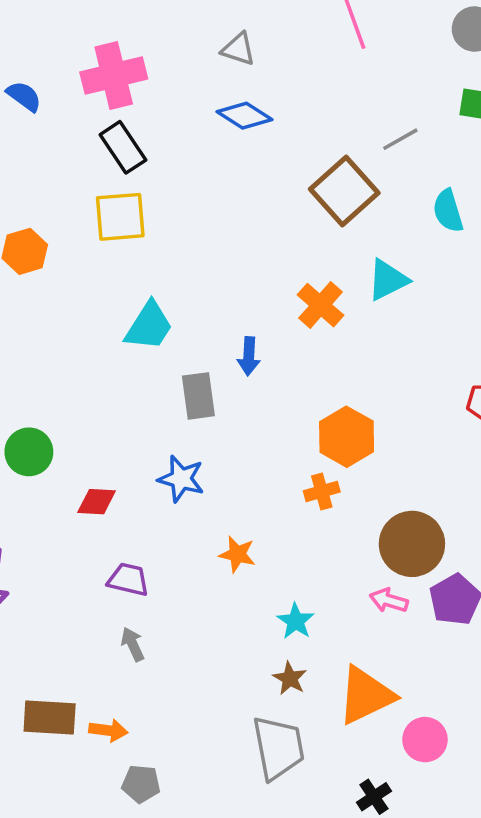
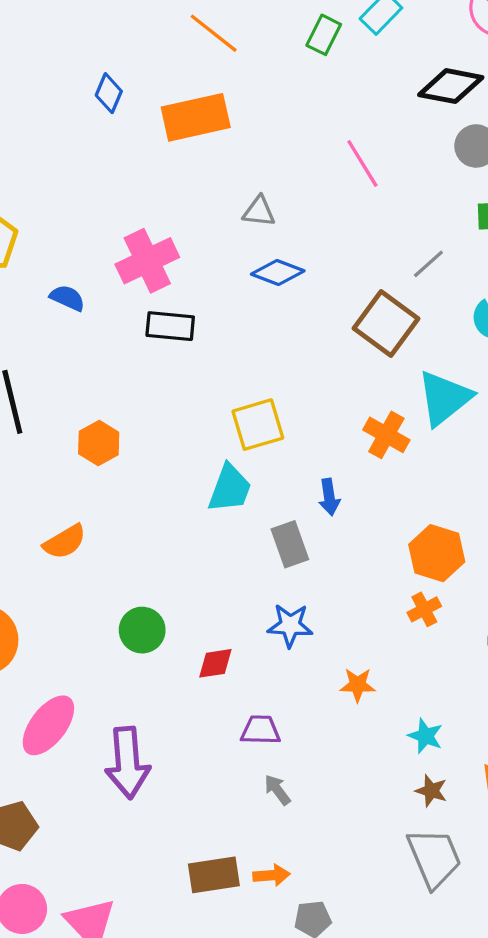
black rectangle: (123, 147) -> (170, 326), turned -39
yellow square: (120, 217) -> (258, 425), moved
cyan triangle: (388, 280) -> (444, 398), size x1.4

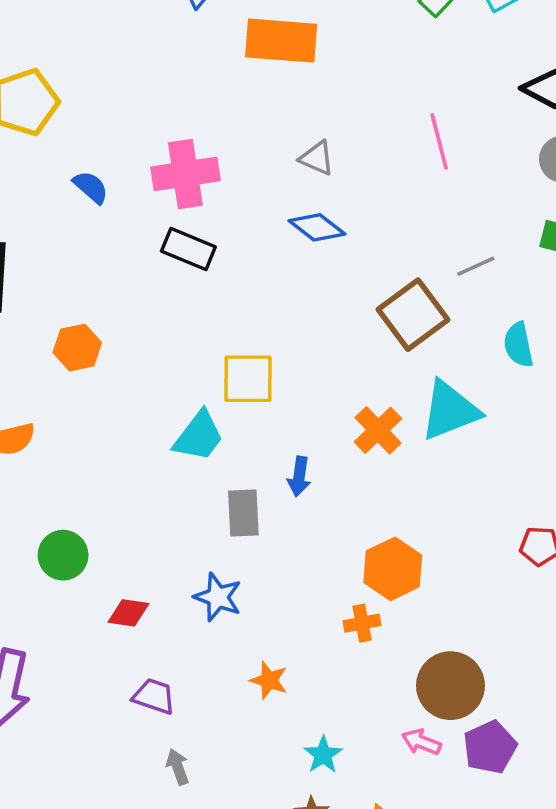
gray arrow: (277, 790) -> (178, 767), moved

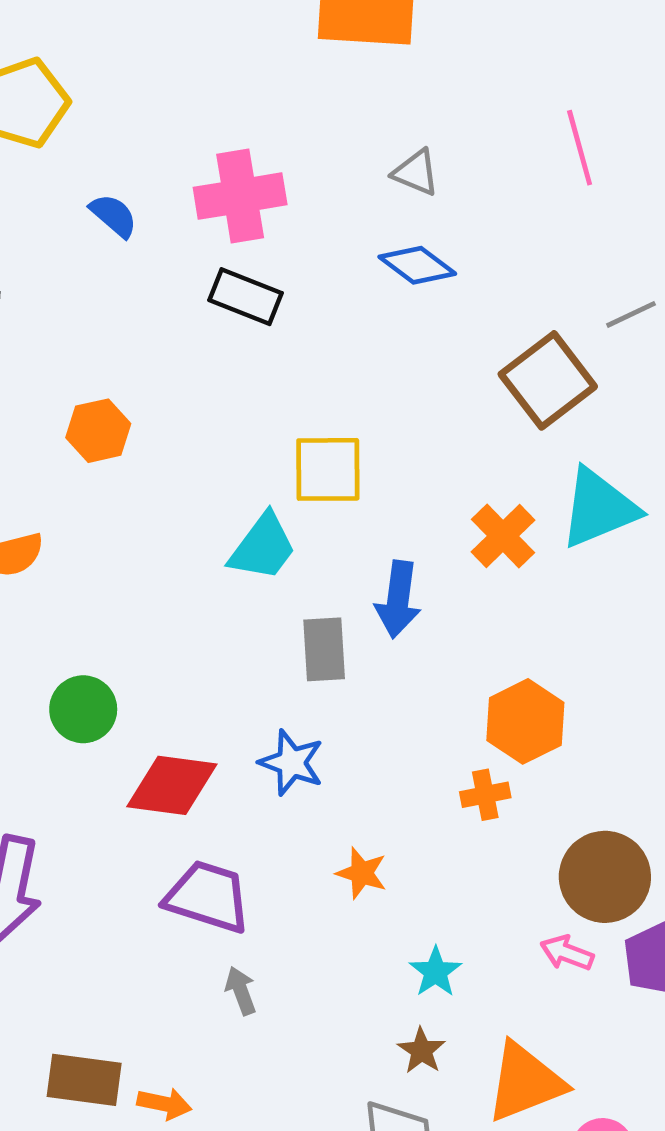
blue arrow: (299, 477) -> (398, 599), size x1.4
red diamond: (128, 613) -> (172, 785), size x1.6
purple trapezoid: (154, 696) -> (208, 897), size x1.5

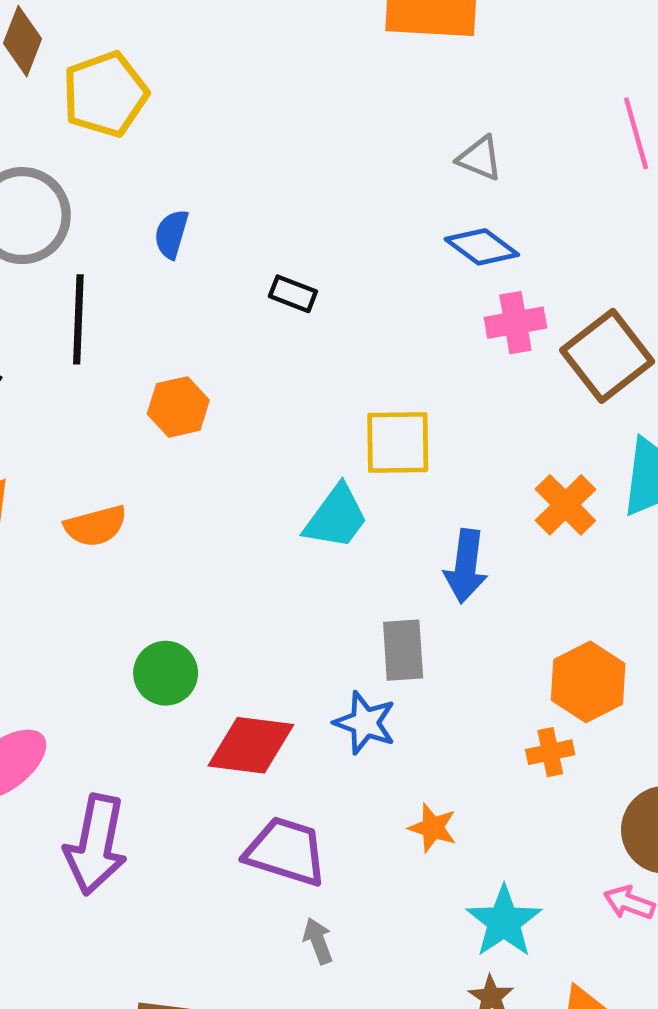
pink cross: (240, 196) -> (515, 323), moved, size x0.7
blue semicircle: (114, 216) -> (171, 234), moved, turned -114
black rectangle: (245, 297) -> (293, 294), moved, size x0.7
gray rectangle: (324, 649) -> (403, 650), moved
cyan star: (435, 972) -> (504, 922), size x1.5

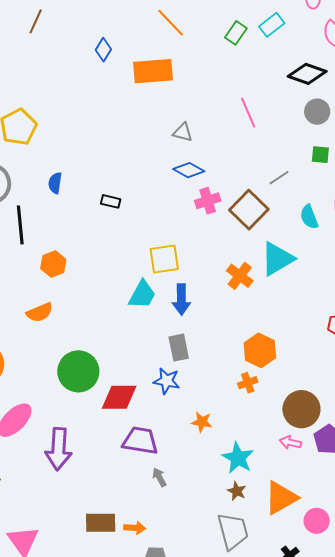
orange hexagon: (178, 407) -> (53, 264), moved
blue arrow: (466, 566) -> (181, 299), moved
green circle: (166, 673) -> (78, 371), size x1.5

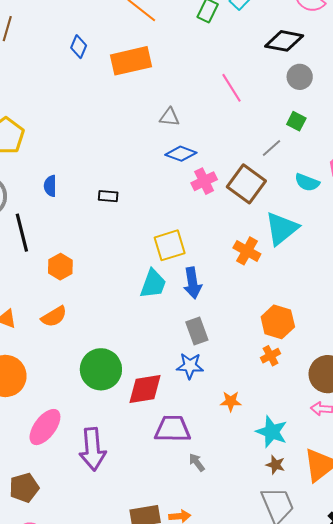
green square: (320, 155) -> (296, 121), moved, turned 30
cyan semicircle: (309, 217) -> (307, 182), turned -40

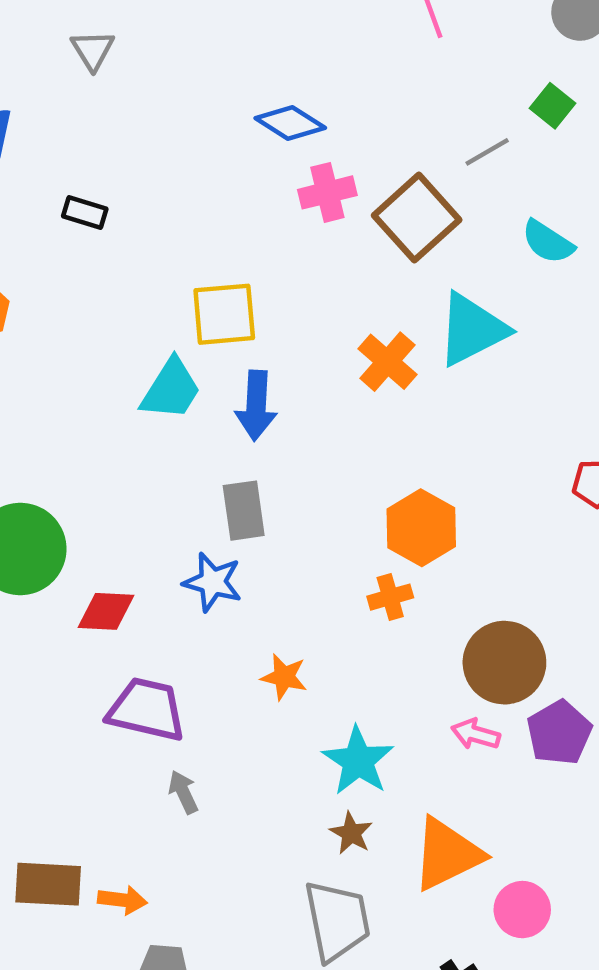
gray triangle: (169, 117) -> (93, 50), moved, turned 40
black rectangle: (108, 196) -> (85, 213), moved
red diamond: (145, 389) -> (106, 611), size x0.7

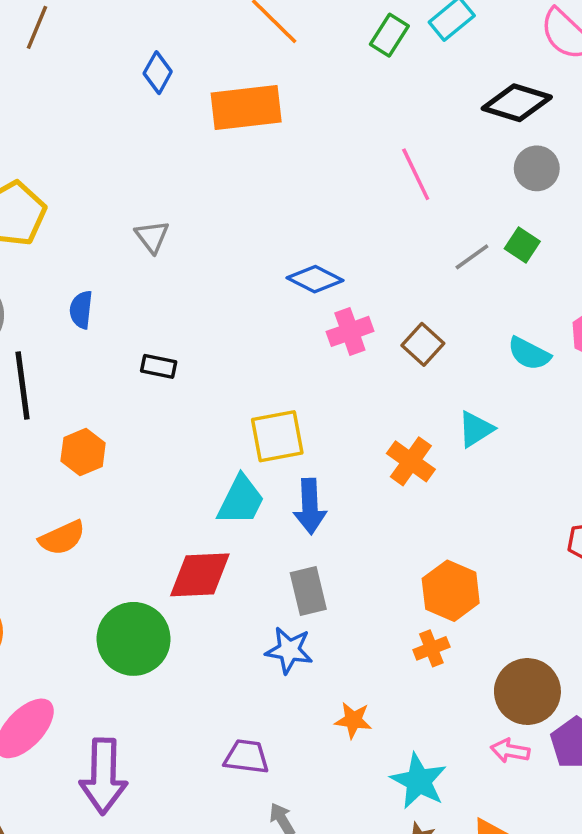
gray line: (487, 152) -> (472, 257), moved
brown square: (417, 218) -> (423, 344), size x0.6
cyan triangle: (472, 329) -> (476, 429), size x0.6
red diamond: (106, 611) -> (200, 575), moved, size x1.4
purple trapezoid: (147, 709) -> (246, 757), size x0.7

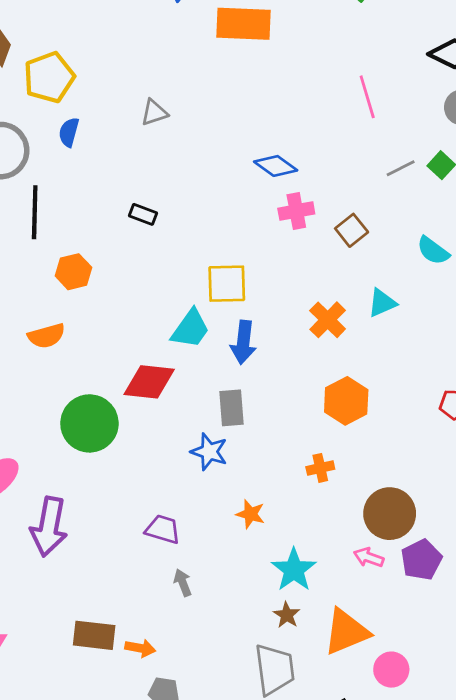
gray triangle: (152, 237) -> (154, 113), turned 40
blue semicircle: (81, 310) -> (69, 132), moved
orange hexagon: (451, 591) -> (346, 401), moved

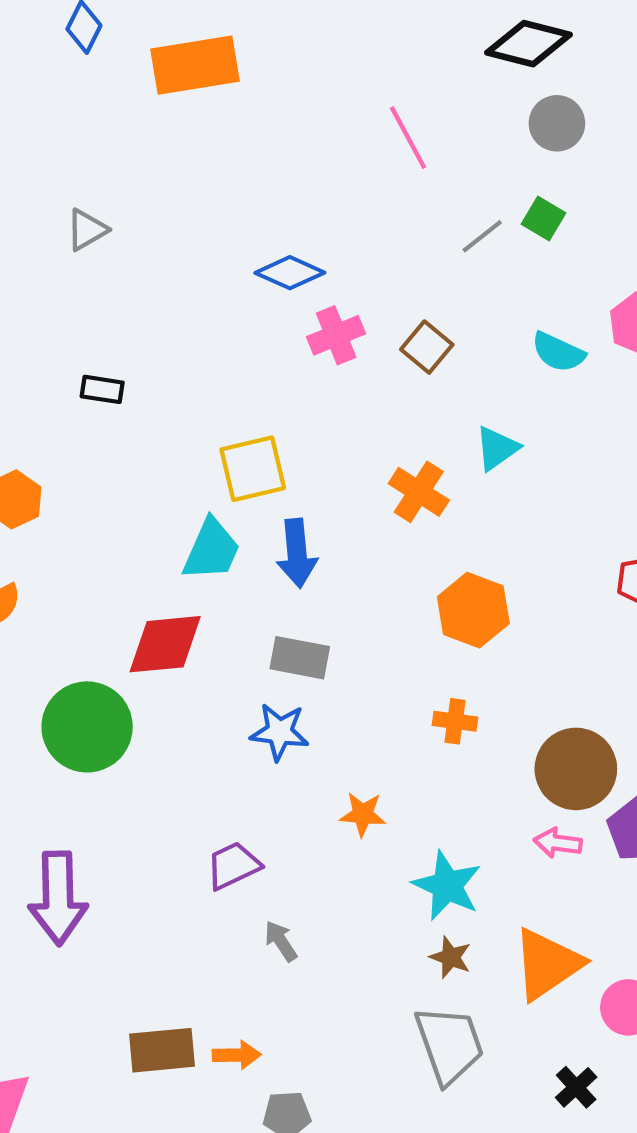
gray rectangle: (231, 408) -> (300, 658), turned -63
orange cross: (320, 468) -> (455, 721), turned 32
purple trapezoid: (163, 529) -> (233, 866), turned -30

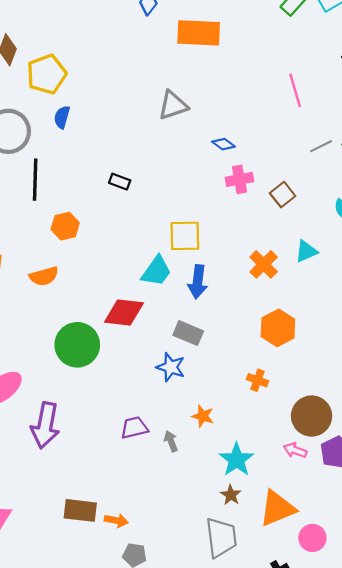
gray triangle: (87, 230) -> (173, 105), moved, size x1.4
blue diamond: (290, 273) -> (223, 144), size x0.7
gray arrow: (281, 941) -> (171, 441), moved

